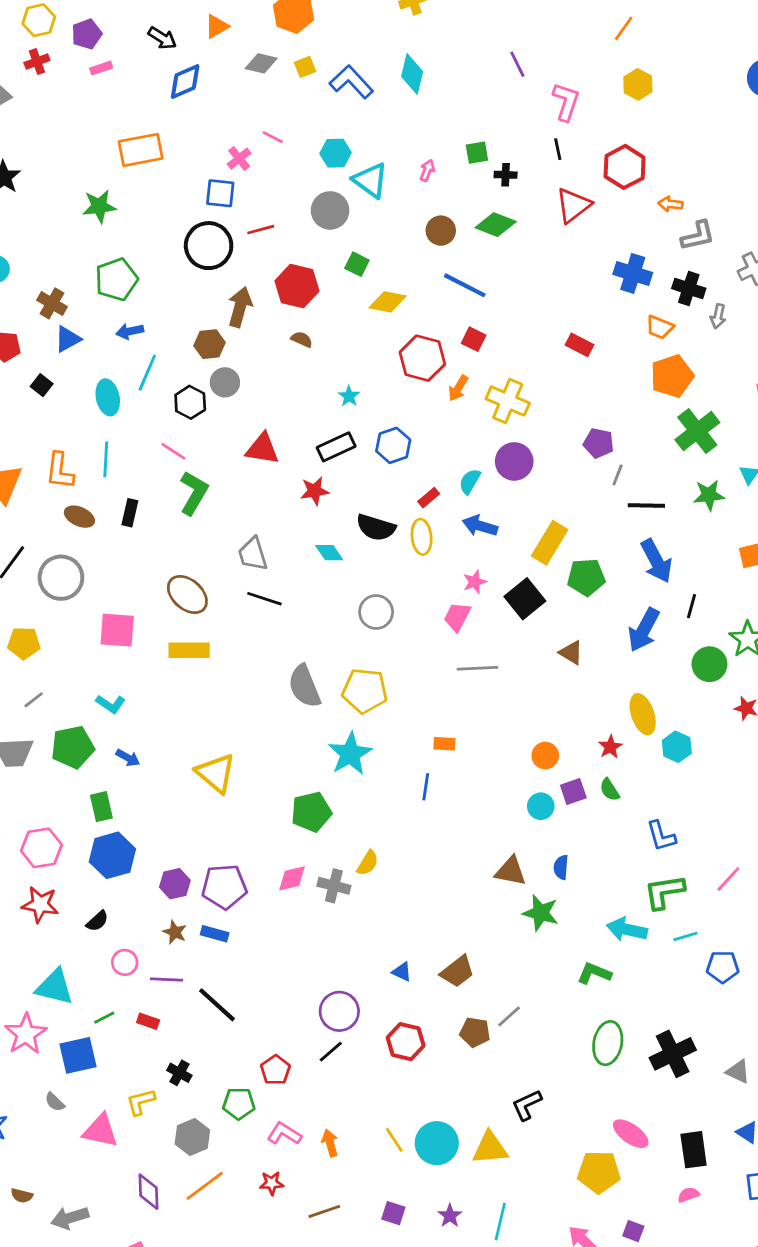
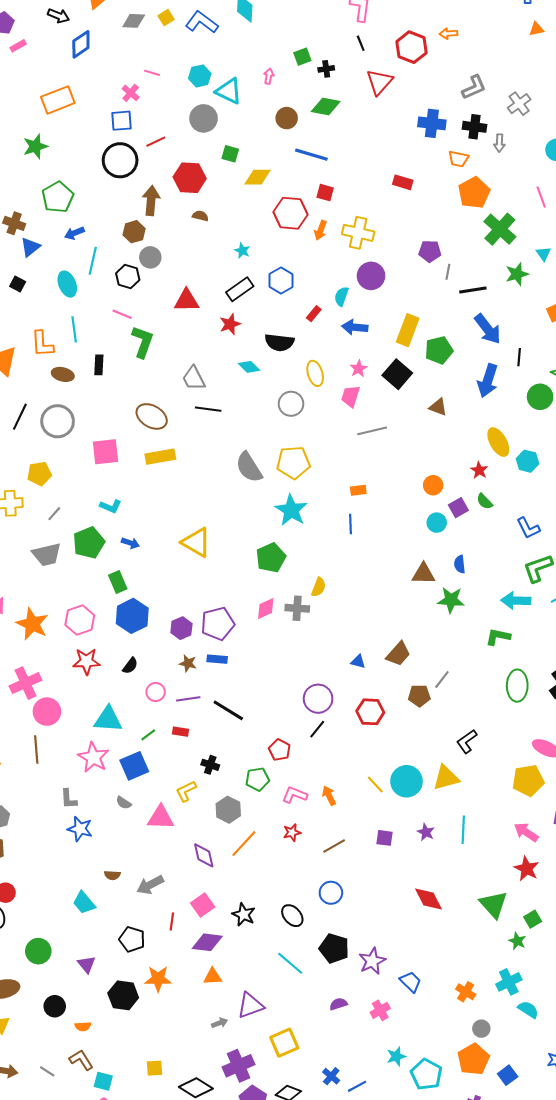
orange arrow: (670, 204) -> (448, 34), moved
yellow ellipse: (422, 537) -> (315, 373), moved

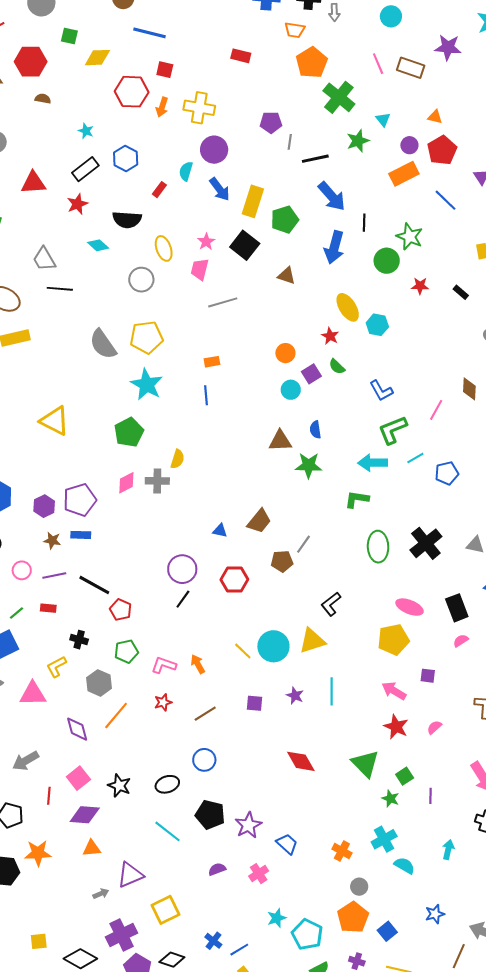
blue arrow: (355, 327) -> (220, 189), moved, turned -130
red pentagon: (280, 750) -> (121, 610), moved
black ellipse: (292, 916) -> (167, 784), turned -65

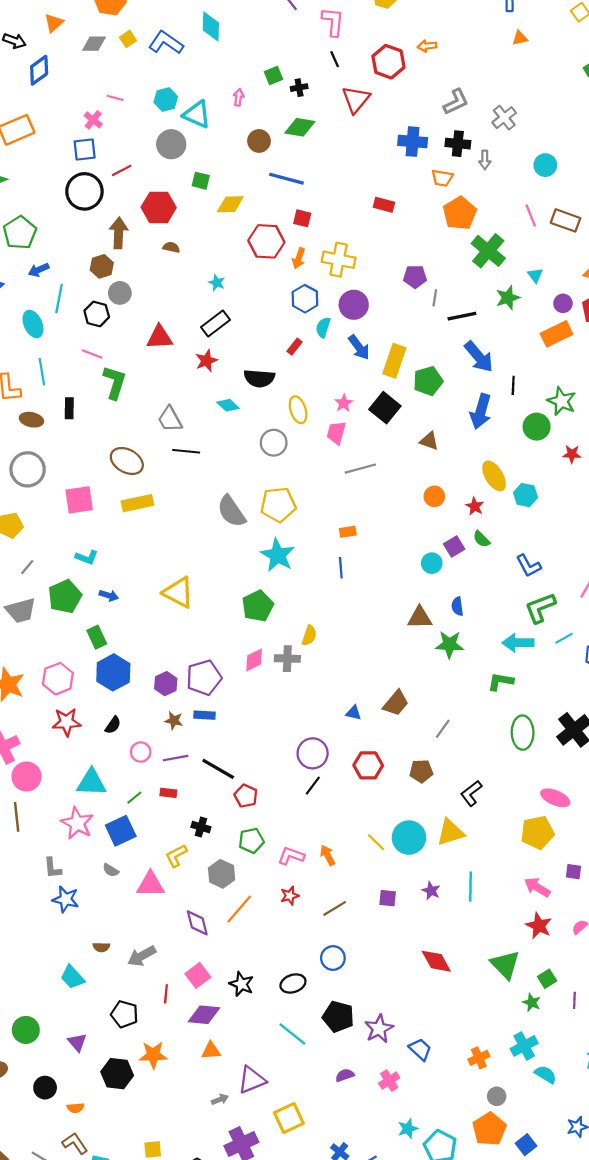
blue hexagon: (126, 159) -> (305, 299), moved
orange circle: (285, 353) -> (434, 496), moved
brown pentagon: (282, 561) -> (421, 771), moved
orange cross: (342, 851) -> (479, 1058), turned 36

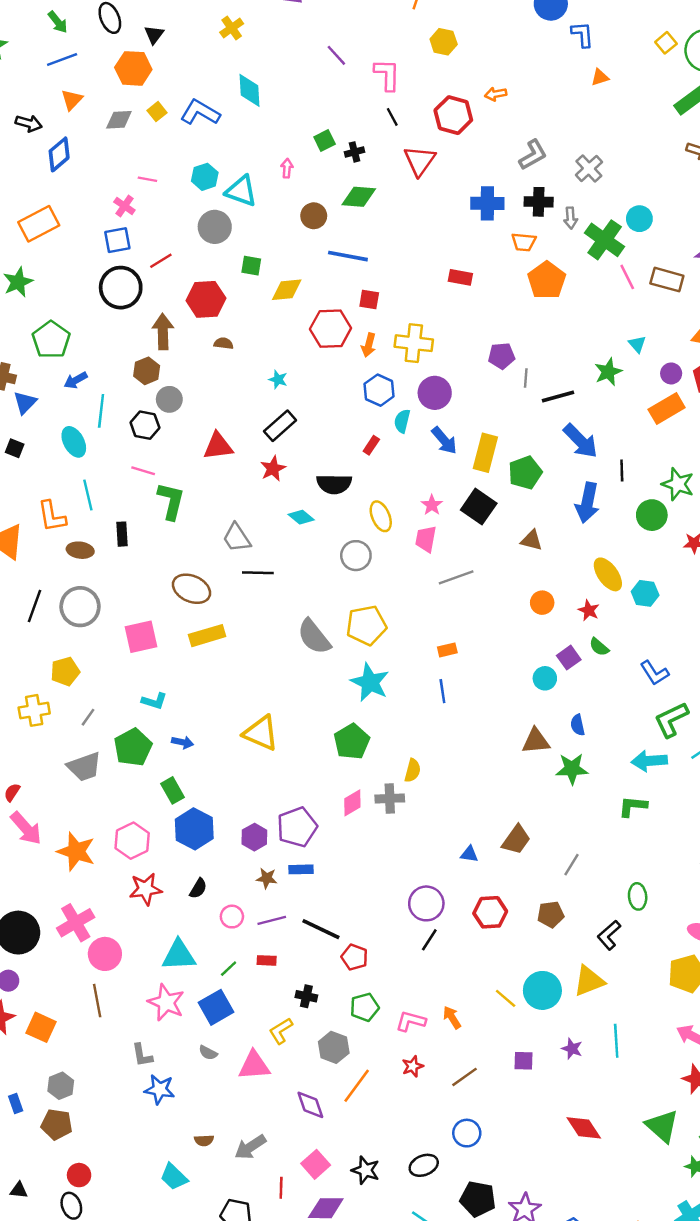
green cross: (488, 251) -> (605, 240), moved
green ellipse: (523, 733) -> (638, 896), moved, size x0.7

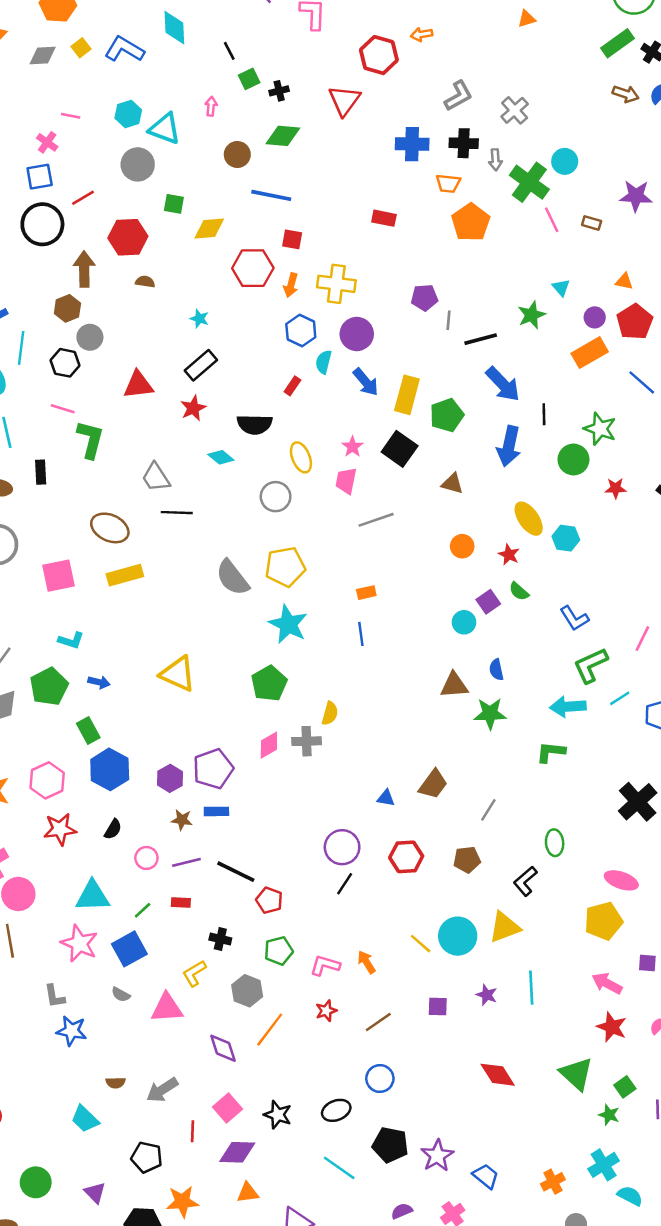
black line: (392, 117) -> (229, 51), moved
brown rectangle: (667, 280) -> (592, 223), size x0.6

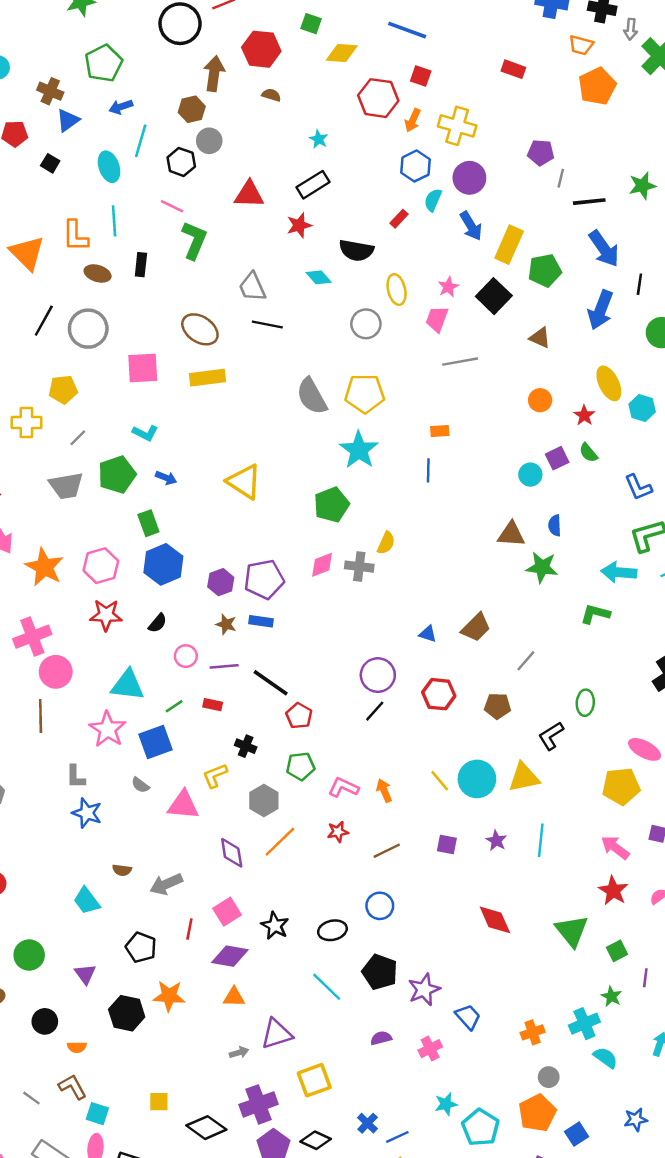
green star: (609, 1115) -> (611, 996), moved

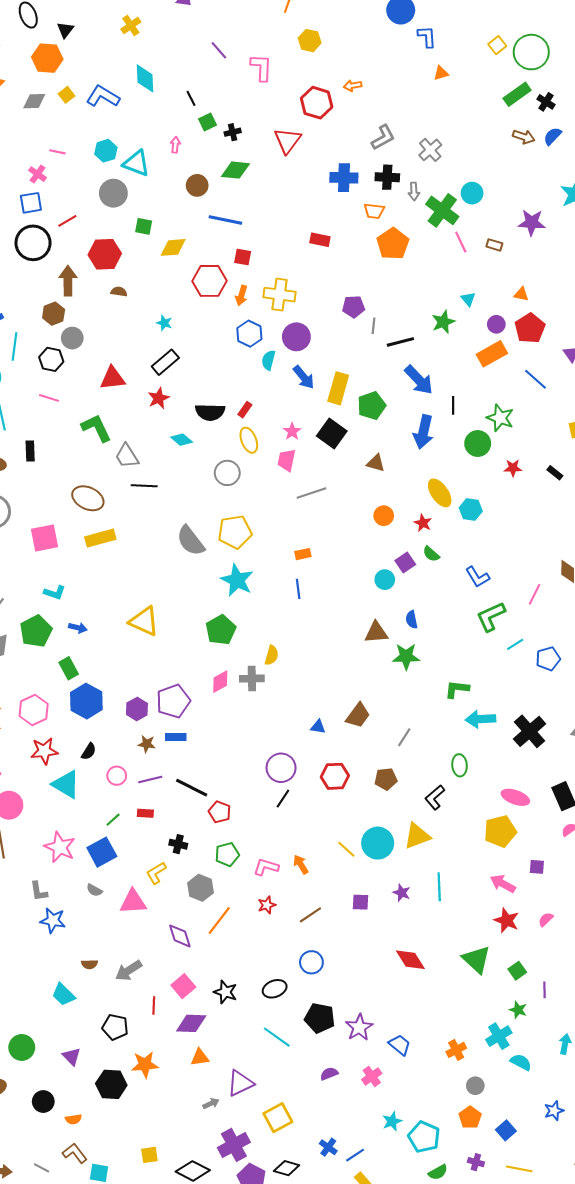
red rectangle: (399, 219) -> (245, 410), moved
green L-shape: (194, 240) -> (96, 428), moved, turned -40
cyan arrow: (619, 572) -> (480, 719), moved
cyan triangle: (128, 685) -> (66, 784), moved, turned 32
orange pentagon: (537, 1113) -> (470, 1117), size x0.7

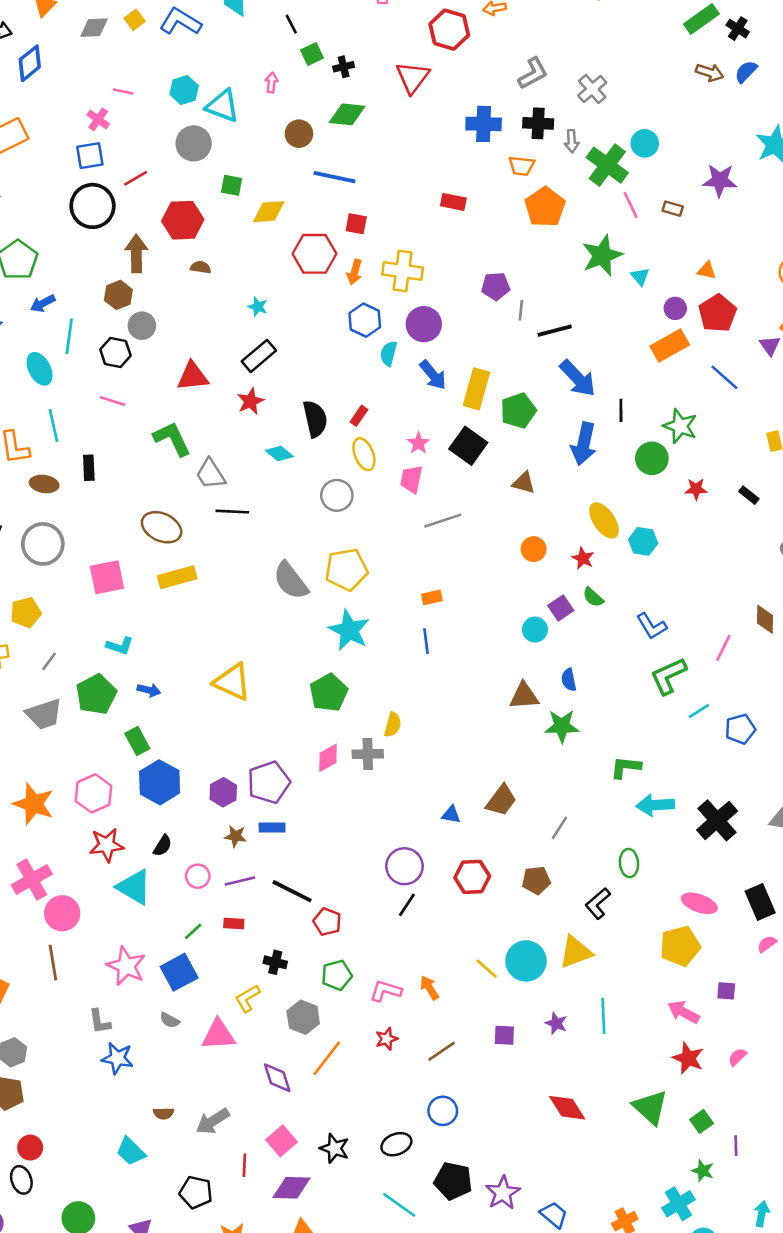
green star: (443, 322) -> (602, 255), moved, size x1.4
black semicircle: (210, 412) -> (315, 419), turned -104

